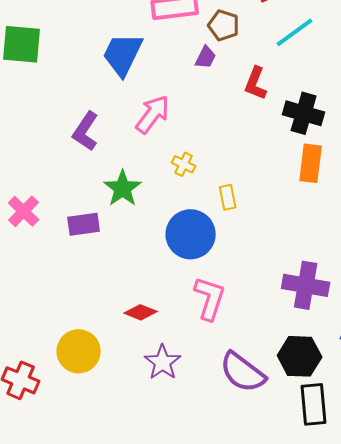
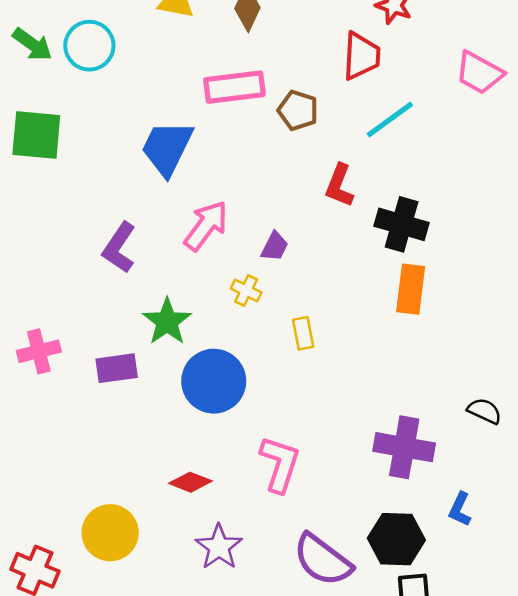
purple trapezoid: (206, 57) -> (275, 246), moved
pink cross: (24, 211) -> (39, 351), turned 32
blue circle: (191, 234) -> (214, 381), moved

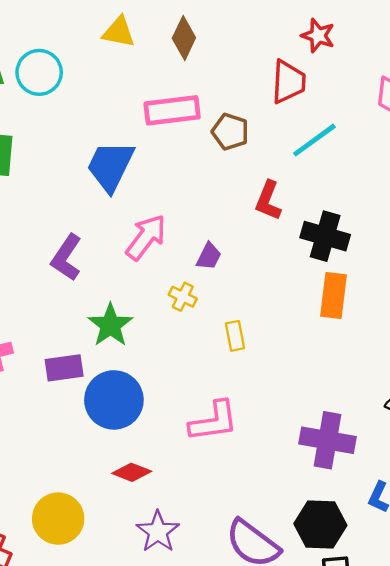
blue circle: (214, 381) -> (114, 400), moved
pink L-shape: (280, 464) -> (214, 421), moved, turned 64

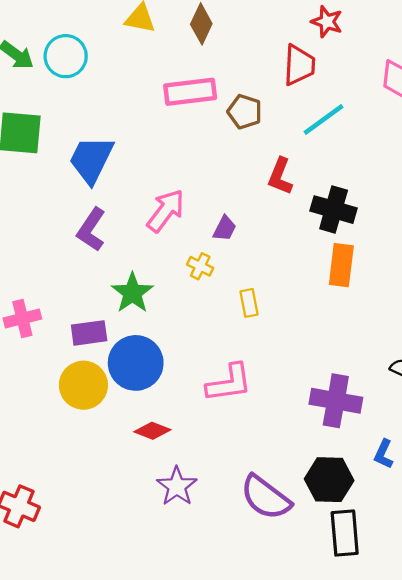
blue trapezoid: (110, 166) -> (91, 160), moved
yellow circle: (58, 519) -> (83, 385), moved

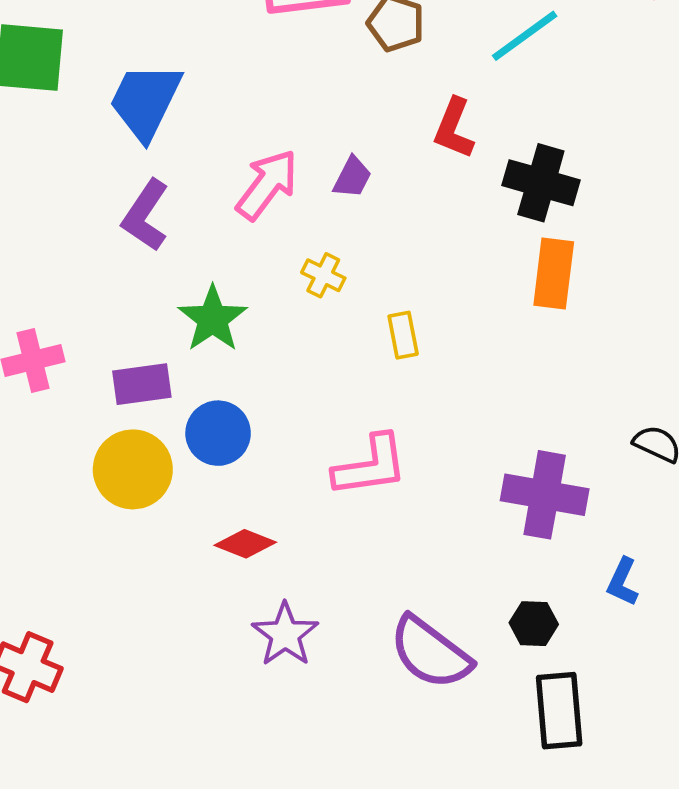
purple trapezoid: (225, 228) -> (352, 177), moved
blue circle: (136, 363) -> (218, 433), size x0.7
black hexagon: (329, 480) -> (534, 624), size x0.6

